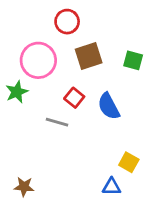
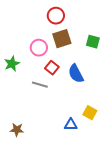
red circle: (67, 22) -> (56, 16), moved
pink circle: (38, 60) -> (39, 48), moved, size x0.7
blue triangle: (112, 187) -> (71, 125), moved

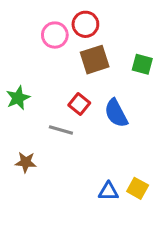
pink circle: (39, 48) -> (55, 35), moved
yellow square: (90, 113) -> (138, 188), moved
brown star: (17, 130) -> (26, 162), moved

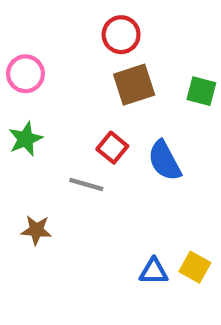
pink circle: (55, 35) -> (25, 74), moved

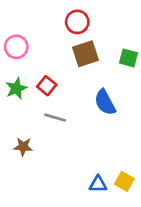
red square: (112, 148) -> (47, 86), moved
yellow square: (195, 267) -> (124, 181), moved
blue triangle: (154, 271) -> (98, 184), moved

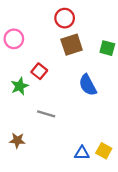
green star: (16, 88) -> (20, 86), moved
gray line: (55, 118) -> (46, 114), moved
brown star: (23, 147) -> (17, 140), moved

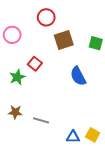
red circle: (65, 18) -> (46, 17), moved
gray line: (46, 114) -> (41, 120), moved
brown star: (17, 140) -> (15, 112), moved

